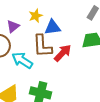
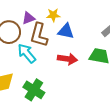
brown L-shape: (42, 46) -> (39, 35), moved
red arrow: (63, 53) -> (67, 59), turned 36

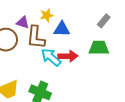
purple triangle: (28, 18) -> (23, 22), turned 48
cyan arrow: (27, 53) -> (51, 57), moved

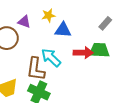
brown L-shape: (36, 37) -> (36, 69), moved
red arrow: (68, 56) -> (83, 53), moved

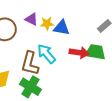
yellow star: (48, 15) -> (47, 24), moved
purple triangle: (24, 22) -> (31, 19), moved

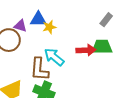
purple triangle: (31, 19) -> (20, 26), moved
blue triangle: (62, 28) -> (38, 19), moved

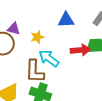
blue triangle: (38, 19) -> (66, 20), moved
yellow star: (49, 27) -> (37, 37), moved

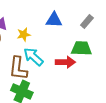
red arrow: (80, 50) -> (65, 62), moved

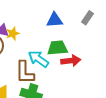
yellow star: (24, 34) -> (13, 33), moved
green trapezoid: (81, 48) -> (57, 48), moved

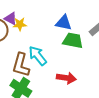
green trapezoid: (57, 48) -> (73, 40), moved
red arrow: (71, 61) -> (66, 78), moved

